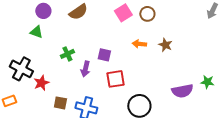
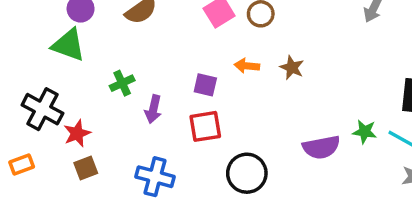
green triangle: (36, 32) -> (68, 45), size x1.5
purple square: (104, 55) -> (205, 85), moved
brown square: (60, 103) -> (86, 168), moved, turned -32

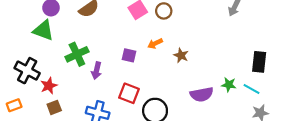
orange arrow: (247, 66) -> (155, 43), turned -32
brown star: (292, 68) -> (181, 55), moved
green cross: (122, 83) -> (77, 54), size x1.5
red square: (205, 126) -> (129, 93), moved, turned 30

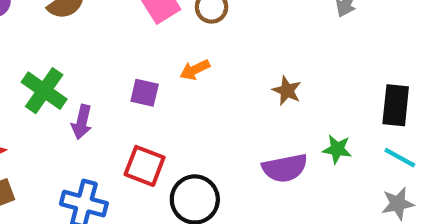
green cross: (77, 54) -> (44, 91), turned -30
brown star: (181, 55) -> (287, 91), moved
cyan line: (252, 89) -> (400, 158), moved

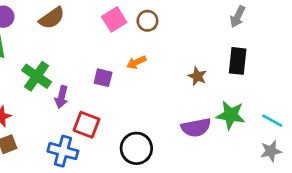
black rectangle: (396, 105) -> (238, 61), moved
green star: (337, 149) -> (231, 115), size x1.5
red square: (145, 166) -> (86, 125), moved

